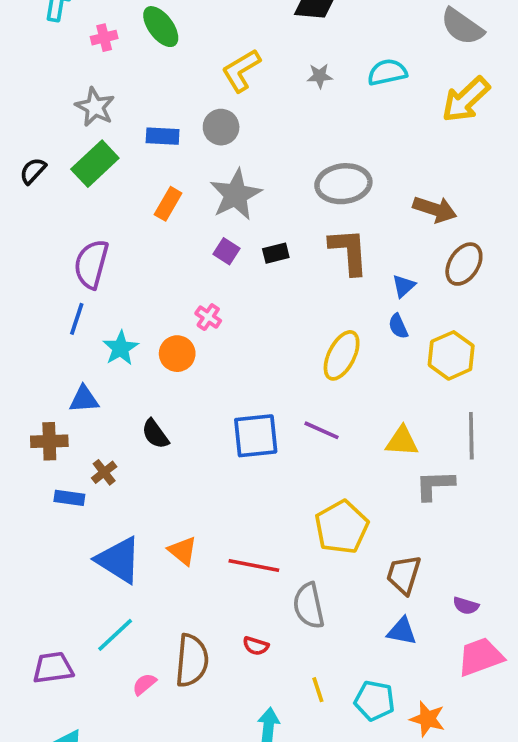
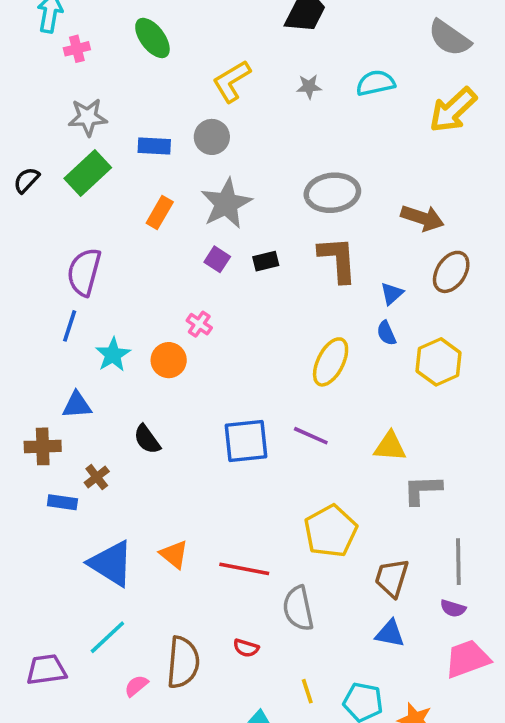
pink cross: (104, 38) -> (77, 49), moved
gray star: (95, 107) -> (88, 117), turned -30
gray line: (471, 436) -> (458, 562), moved

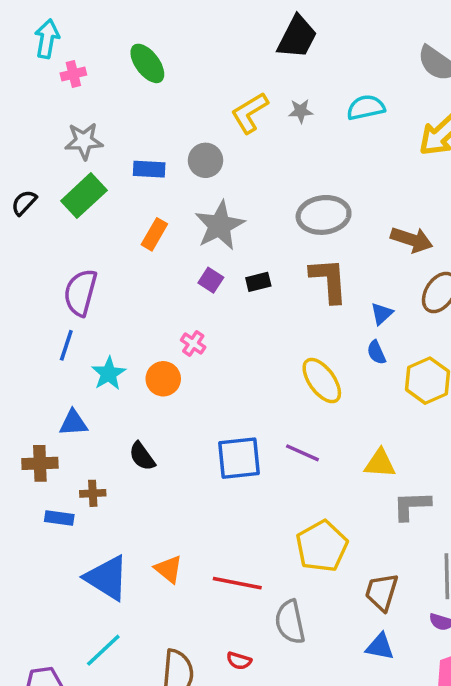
yellow L-shape: (232, 81) -> (250, 113), moved
yellow ellipse: (331, 362) -> (322, 381), turned -63
brown cross: (97, 477) -> (93, 493), turned 35

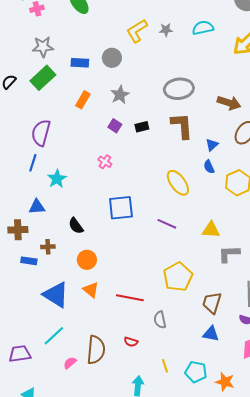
gray star: (220, 226) -> (120, 95), size x0.7
orange circle: (163, 379) -> (87, 260), moved
blue square: (239, 458) -> (121, 208), moved
gray semicircle: (290, 622) -> (160, 320), size x0.7

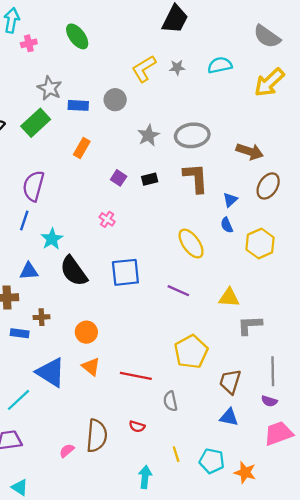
gray star: (43, 47) -> (50, 88), moved, turned 30
gray star: (120, 95) -> (148, 135), moved
black semicircle: (76, 226) -> (74, 271), moved, size x1.6
cyan line: (54, 336) -> (18, 400), moved

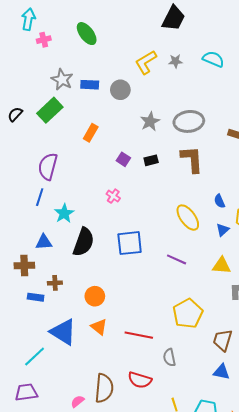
cyan semicircle: (220, 65) -> (213, 59), turned 35
blue rectangle: (78, 105) -> (90, 85), moved
blue triangle: (230, 200) -> (223, 230), moved
black semicircle: (74, 271) -> (84, 242), turned -124
red semicircle: (137, 426) -> (140, 380), size x1.6

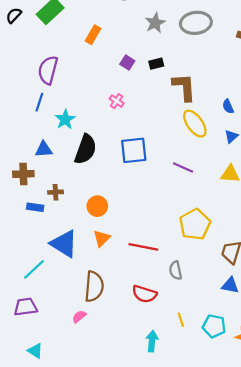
brown L-shape: (192, 159) -> (184, 87), moved
orange triangle: (99, 327) -> (102, 238), turned 36
brown semicircle: (104, 388) -> (94, 287), moved

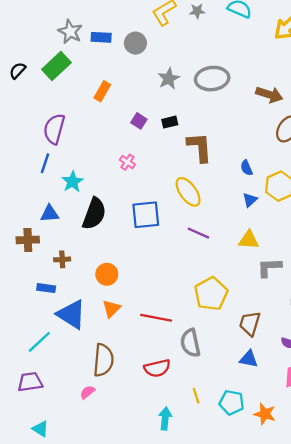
yellow ellipse: (195, 124) -> (188, 192), moved
blue rectangle: (35, 207) -> (46, 288), moved
gray semicircle: (176, 270) -> (190, 343), size x1.4
red semicircle: (144, 294) -> (157, 368), turned -30

